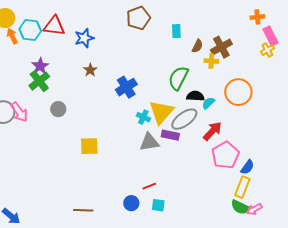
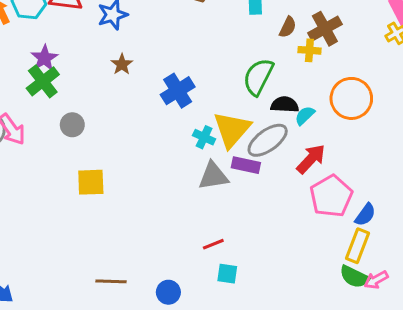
yellow square: (89, 146) -> (91, 182), moved
blue circle: (131, 203) -> (168, 292), moved

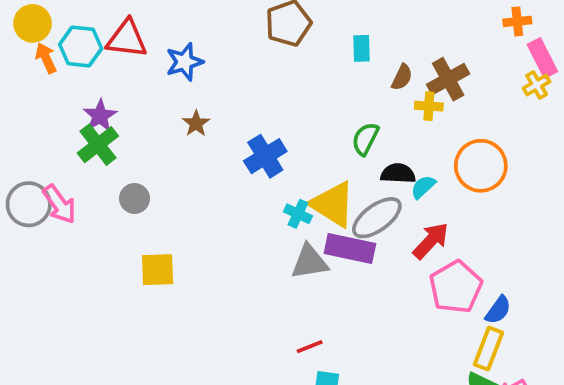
green semicircle: (258, 77) -> (365, 139), size x0.7
yellow triangle: (232, 129) -> (333, 204), turned -39
purple rectangle: (246, 165) -> (350, 248), size x1.4

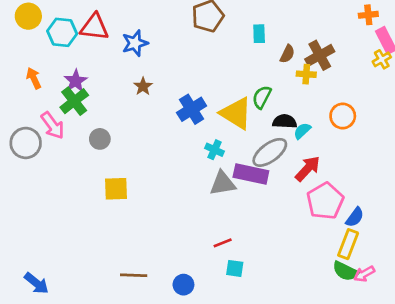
orange arrow: (46, 58) -> (34, 78), moved
orange circle: (481, 166) -> (343, 116), size x0.7
pink arrow: (59, 204) -> (53, 125), moved
yellow triangle: (333, 204) -> (236, 113), moved

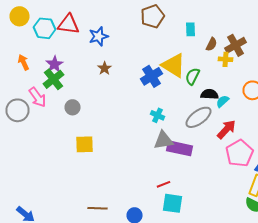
blue cross: (192, 109) -> (152, 76), moved
yellow triangle: (236, 113) -> (174, 65), moved
purple rectangle: (251, 174) -> (180, 148), moved
cyan square: (235, 268) -> (172, 203), size x1.5

